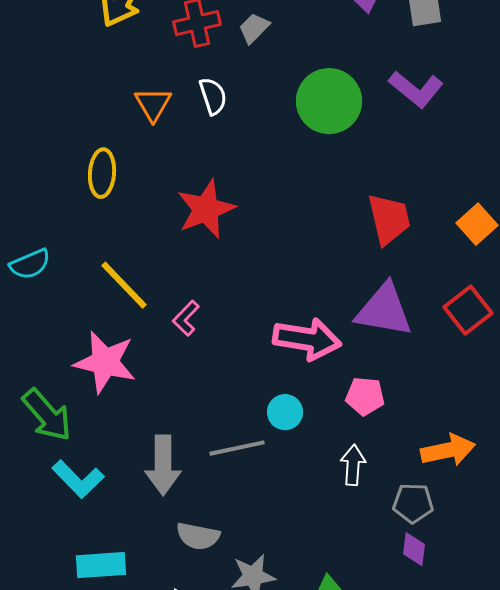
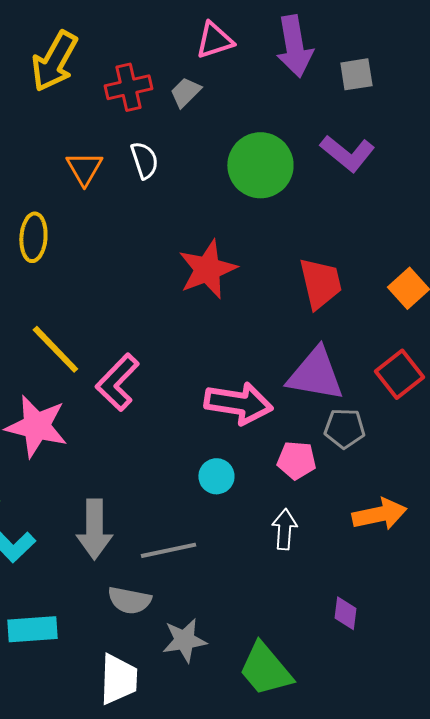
red star: (206, 209) -> (207, 269), moved
pink L-shape: (186, 318) -> (117, 382), size x1.6
gray line: (237, 448) -> (168, 550), moved
gray pentagon: (413, 503) -> (344, 428), moved

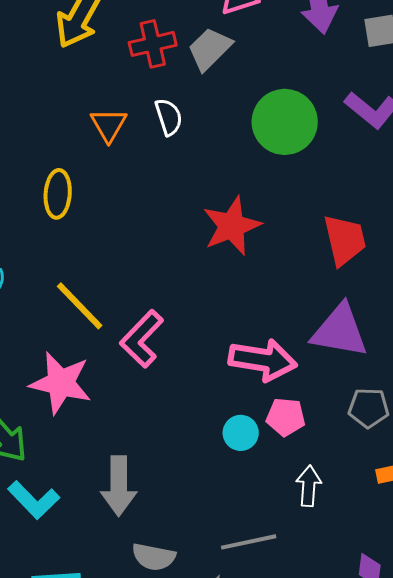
gray trapezoid: (185, 92) -> (210, 49), size x1.4
gray pentagon: (344, 428) -> (369, 408), moved
pink pentagon: (296, 460) -> (286, 417), moved
gray line: (168, 550) -> (249, 542), moved

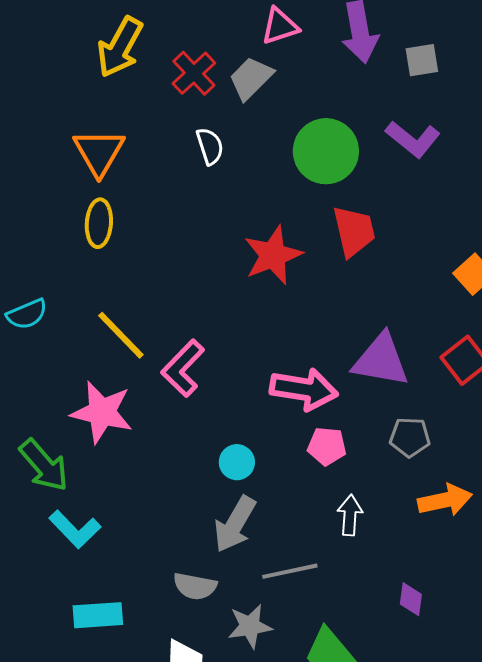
red cross: (153, 44) -> (194, 73), turned -30
orange triangle: (109, 125) -> (99, 152), moved, size x1.4
red trapezoid: (345, 240) -> (354, 231), moved
cyan circle: (241, 433) -> (237, 462), moved
gray arrow: (119, 486) -> (235, 524), moved, turned 30

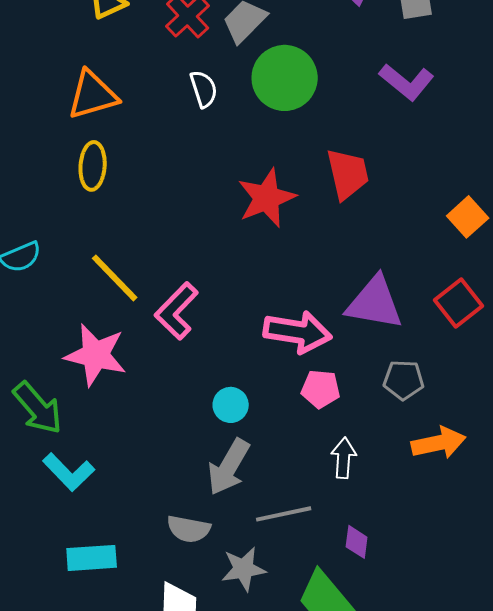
green circle: (326, 151) -> (285, 78), moved
orange triangle: (99, 152) -> (93, 95), turned 44
purple diamond: (411, 599) -> (357, 542), moved

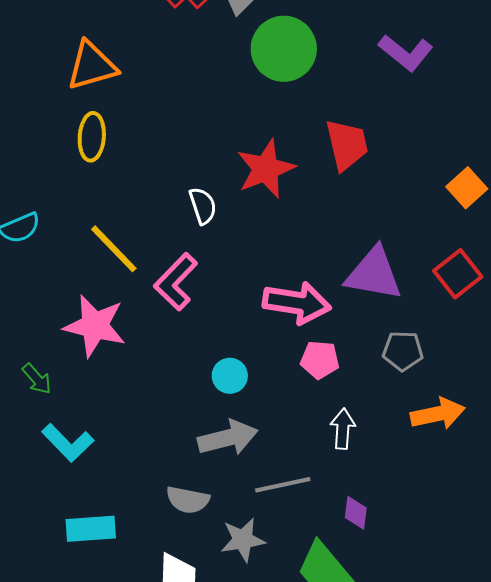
white semicircle: (204, 89) -> (203, 206), moved
green arrow: (38, 408) -> (37, 379), size x0.6
gray arrow: (229, 467) -> (228, 438), turned -134

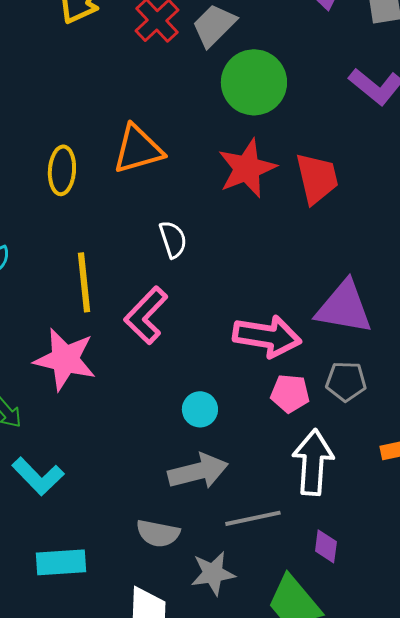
orange triangle: (92, 66) -> (138, 149), moved
red star: (266, 169) -> (247, 168), moved
yellow line: (114, 249) -> (84, 282), turned 38
gray pentagon: (403, 351) -> (346, 381), moved
white arrow: (343, 429) -> (313, 462), size x1.6

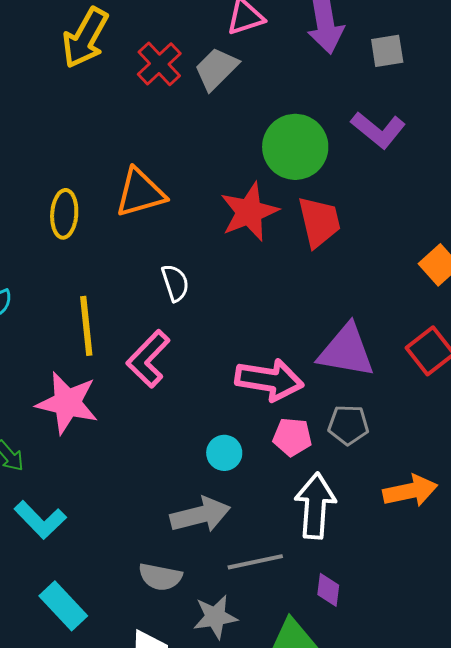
green circle: (254, 82) -> (295, 147), moved
cyan circle: (200, 409) -> (224, 453), moved
cyan rectangle: (61, 562) -> (63, 606), turned 51

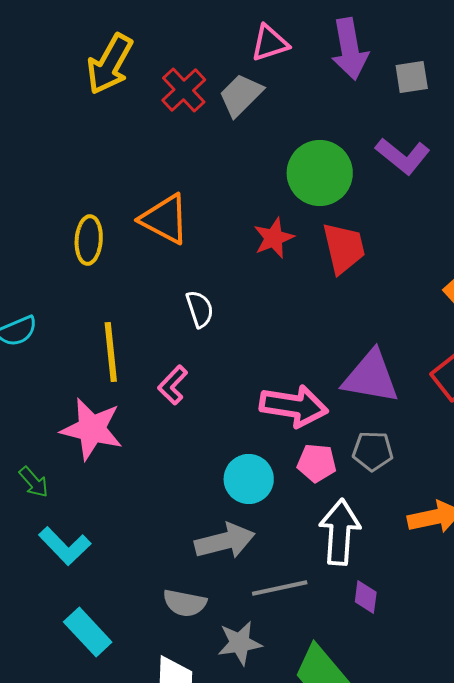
orange triangle: (140, 193) -> (165, 219), turned 44
red star: (249, 212) -> (274, 238), size x0.7
pink L-shape: (148, 359) -> (173, 385), size x0.7
cyan circle: (224, 453) -> (249, 479), size x1.4
purple diamond: (328, 590) -> (366, 597), moved

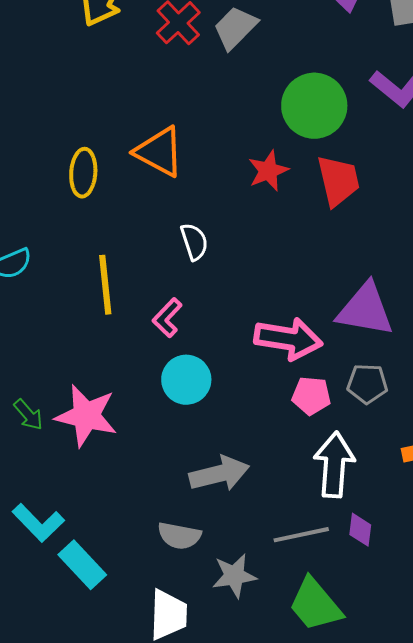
pink star: (92, 429) -> (86, 416), moved
cyan circle: (249, 479) -> (186, 380), moved
cyan L-shape: (65, 546) -> (38, 523), moved
gray line: (280, 588) -> (301, 535), moved

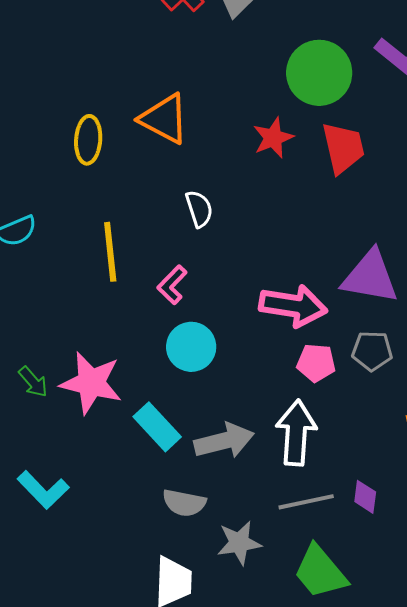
white arrow: (334, 465) -> (296, 433), moved
cyan rectangle: (82, 565) -> (157, 427), moved

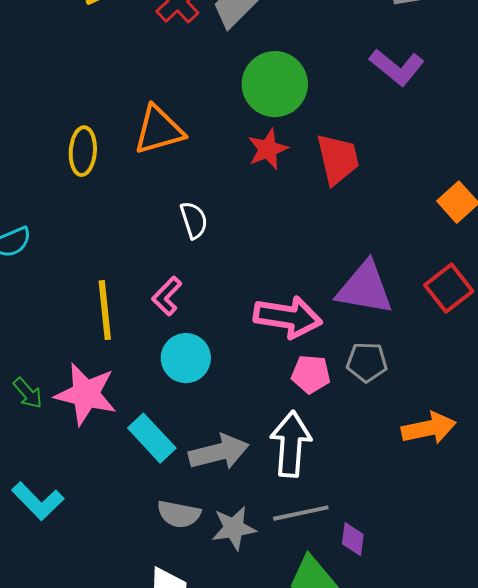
green circle: (319, 73) -> (275, 84), moved
orange triangle: (164, 119) -> (159, 130), turned -44
yellow line: (110, 252) -> (105, 310), moved
purple diamond: (365, 497) -> (353, 539), moved
gray star: (239, 543) -> (234, 528), moved

